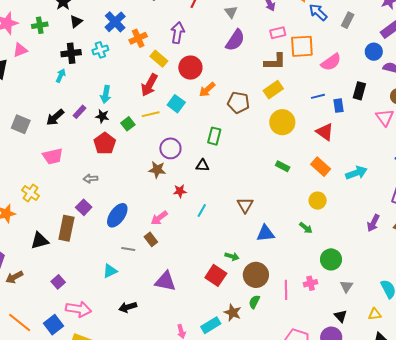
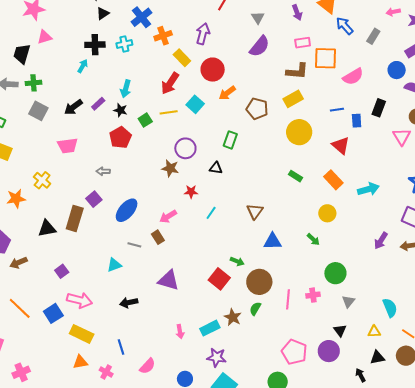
green cross: (40, 25) -> (34, 83), moved

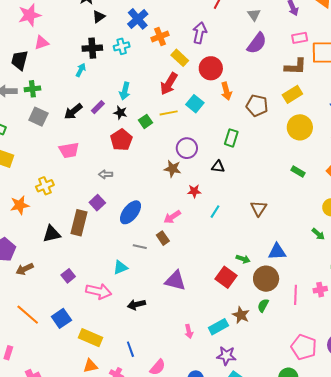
orange arrow: (227, 93) -> (226, 91), turned -66
yellow cross: (42, 180) -> (45, 186), turned 30
blue triangle: (273, 241) -> (277, 252), moved
pink arrow: (80, 300) -> (99, 291), moved

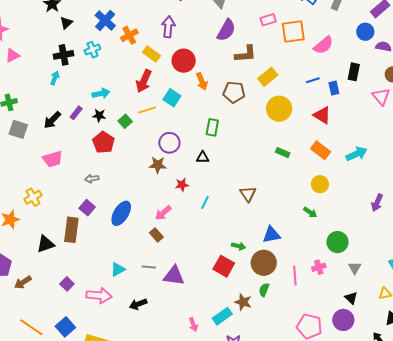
brown L-shape: (295, 67) -> (246, 54), moved
cyan arrow: (125, 91) -> (101, 93), turned -108
gray line: (140, 247) -> (149, 267), moved

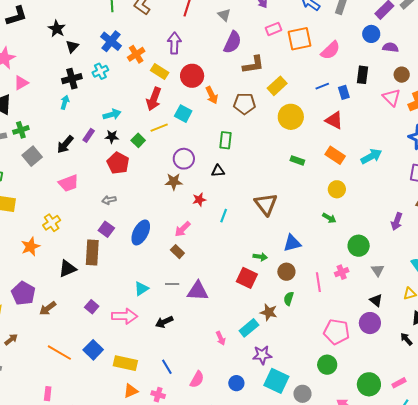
gray square: (18, 129) -> (32, 156), turned 36
brown triangle: (248, 194) -> (266, 204), size x1.4
purple arrow: (377, 203) -> (397, 221), moved
brown circle: (264, 263) -> (286, 272), size x0.7

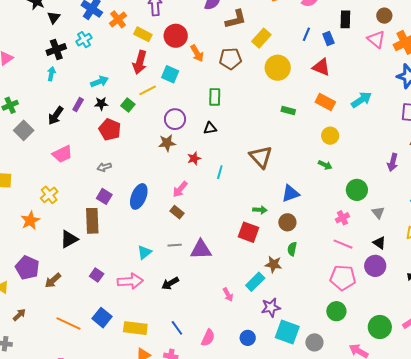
blue line: (322, 86) -> (306, 34), turned -40
pink line: (318, 282) -> (343, 244), moved, turned -54

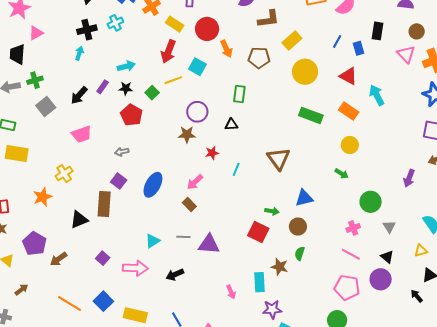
cyan arrow: (361, 100) -> (377, 95), moved, turned -90
green rectangle: (288, 111) -> (311, 115), size x1.6
cyan rectangle: (255, 282) -> (259, 282), turned -54

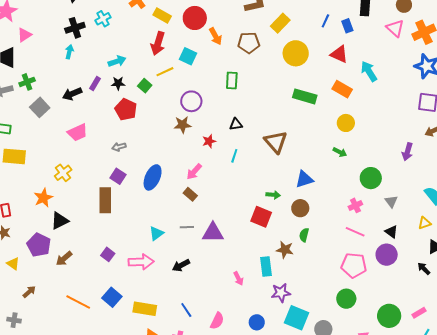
black arrow: (79, 95) -> (72, 94), turned 30
black triangle: (231, 125) -> (236, 124), moved
black triangle: (79, 220) -> (60, 221), moved

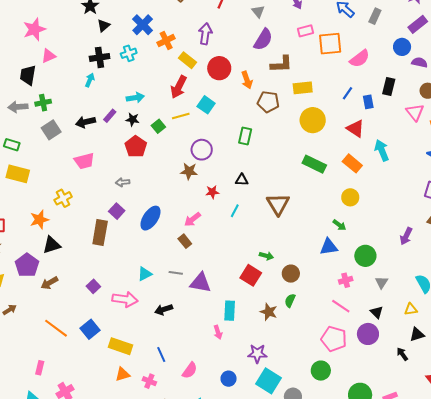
yellow rectangle: (280, 23) -> (303, 88), turned 30
orange arrow: (216, 36) -> (247, 80), moved
blue triangle: (304, 179) -> (329, 247), moved
cyan rectangle: (266, 266) -> (230, 311), moved

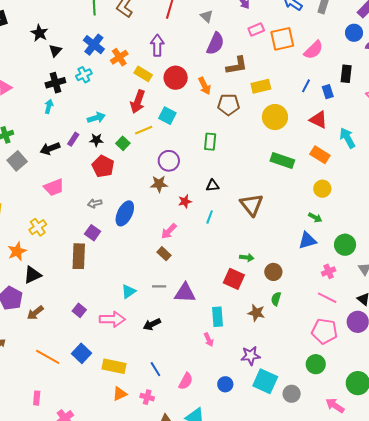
blue ellipse: (151, 218) -> (125, 213), moved

